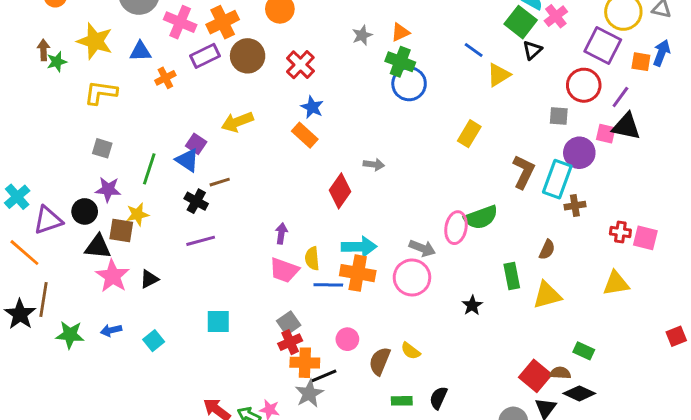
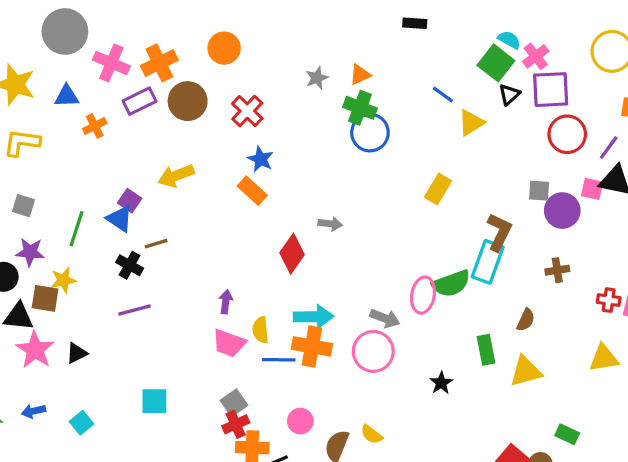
purple square: (603, 46) -> (551, 90), moved, turned -30
gray square: (559, 116) -> (539, 191), moved
cyan rectangle: (557, 179) -> (488, 262), moved

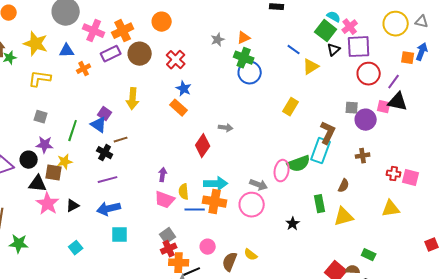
yellow arrow: (176, 176) -> (133, 99), turned -65
blue arrow: (33, 411) -> (109, 209), moved, size x1.6

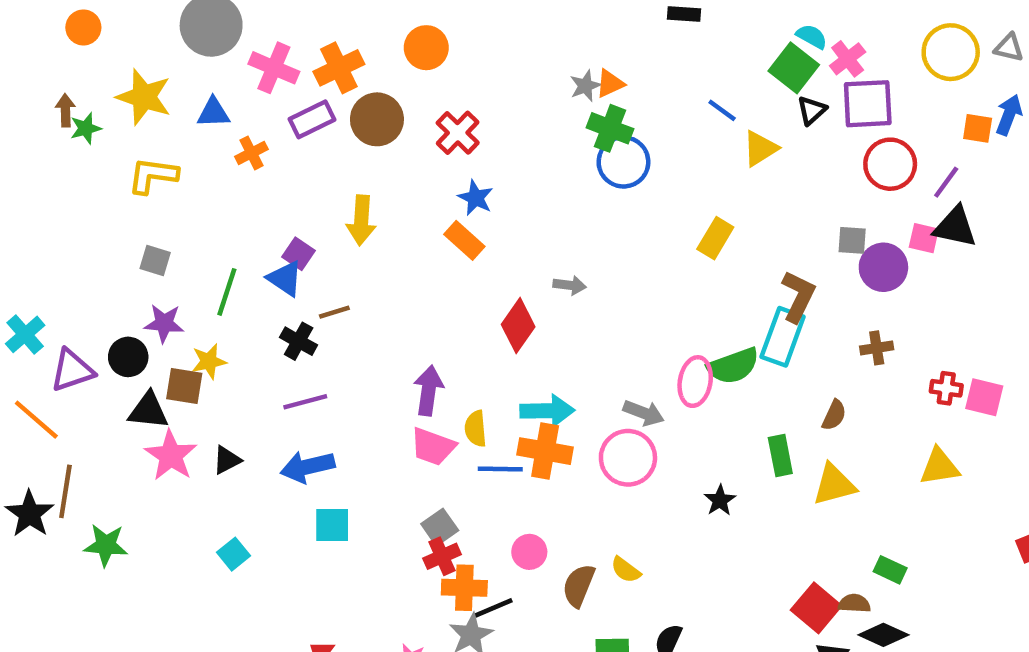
gray star: (218, 40) -> (585, 86), moved
purple arrow: (163, 175) -> (428, 391), size x1.5

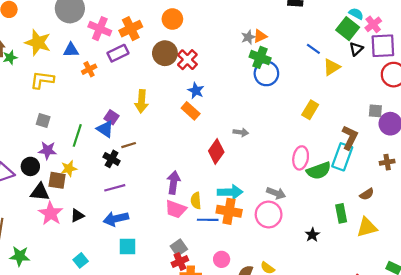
brown circle: (377, 119) -> (165, 53), moved
pink ellipse: (695, 382) -> (301, 158), moved
brown semicircle: (834, 415) -> (367, 194), turned 32

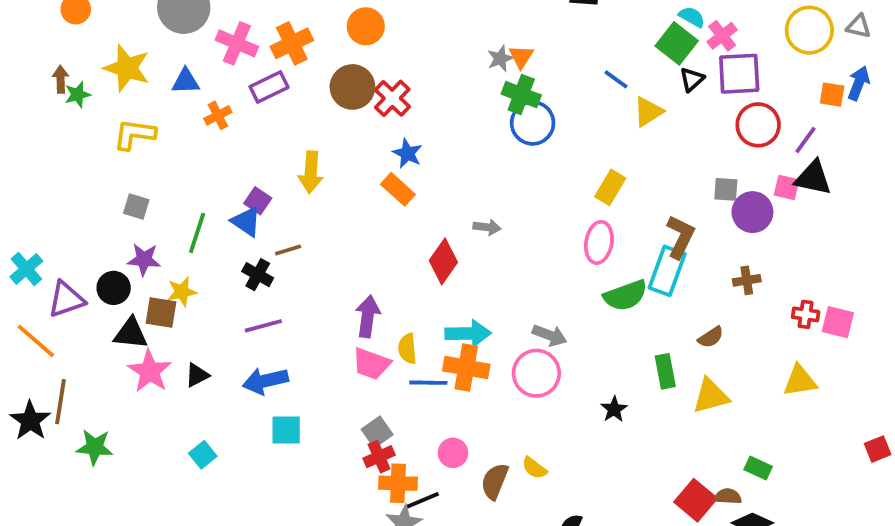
orange triangle: (260, 36) -> (521, 57), turned -32
pink ellipse: (301, 158) -> (599, 242), moved

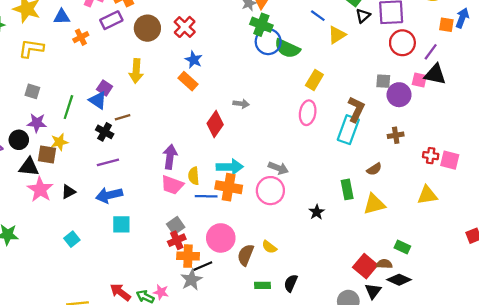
brown circle: (352, 87) -> (147, 28), moved
green semicircle: (625, 295) -> (287, 48), moved, turned 45
pink circle: (453, 453) -> (221, 238), size x1.6

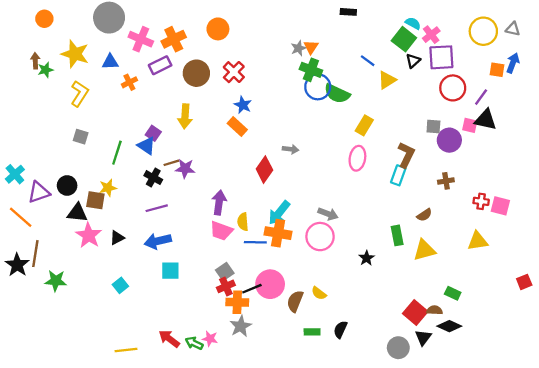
yellow L-shape: (31, 48) -> (80, 94), turned 115
purple star: (37, 123) -> (185, 168), moved
cyan rectangle: (348, 130) -> (398, 175), size x0.7
cyan arrow: (230, 167) -> (279, 213), turned 130
black line: (203, 266) -> (252, 289), moved

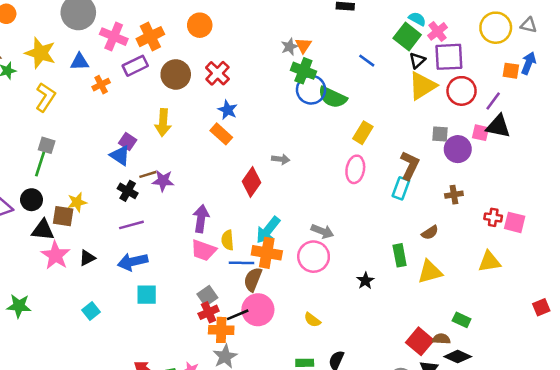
yellow triangle: (387, 80) -> (422, 86), moved, size x1.4
green line: (117, 153) -> (40, 163), moved
brown semicircle: (295, 301) -> (253, 279), moved

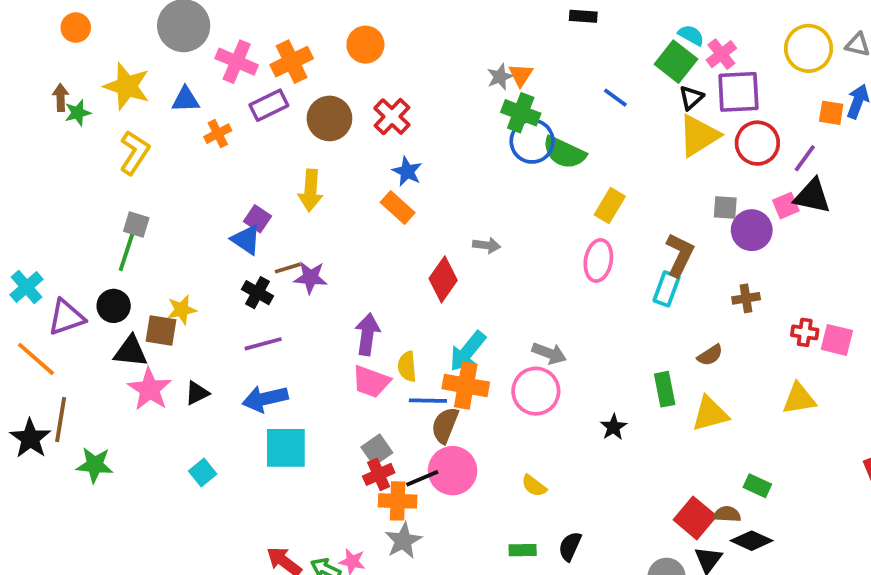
pink square: (481, 133) -> (786, 206), turned -36
cyan square: (147, 295) -> (286, 448), size x1.4

